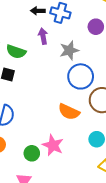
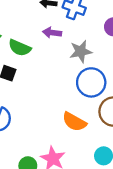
purple arrow: (43, 36) -> (52, 33), turned -77

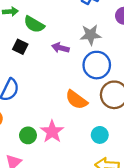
purple arrow: (52, 33) -> (60, 48), moved

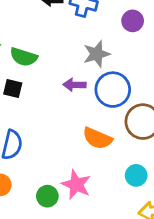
purple arrow: (60, 48) -> (75, 85), moved

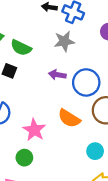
gray star: (97, 54) -> (64, 41), moved
pink star: (76, 185) -> (34, 130), moved

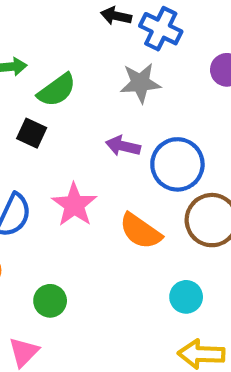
green semicircle: (21, 48) -> (57, 90), turned -65
pink star: (34, 130) -> (74, 205), moved

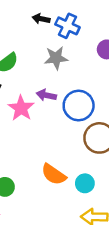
pink star: (74, 205) -> (21, 108), moved
orange semicircle: (140, 231) -> (54, 174), moved

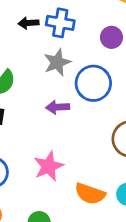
blue circle: (79, 105) -> (93, 83), moved
pink star: (21, 108) -> (49, 166), moved, turned 30

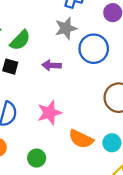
purple arrow: (58, 107) -> (52, 65), moved

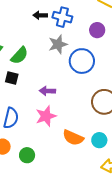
purple arrow: (52, 65) -> (47, 91), moved
green circle: (37, 158) -> (27, 155), moved

